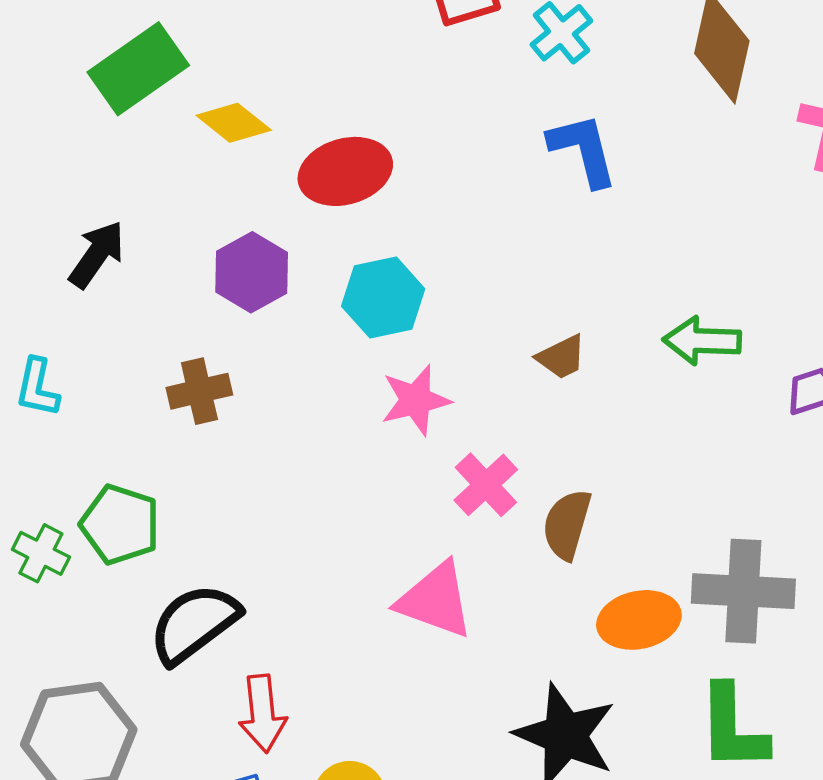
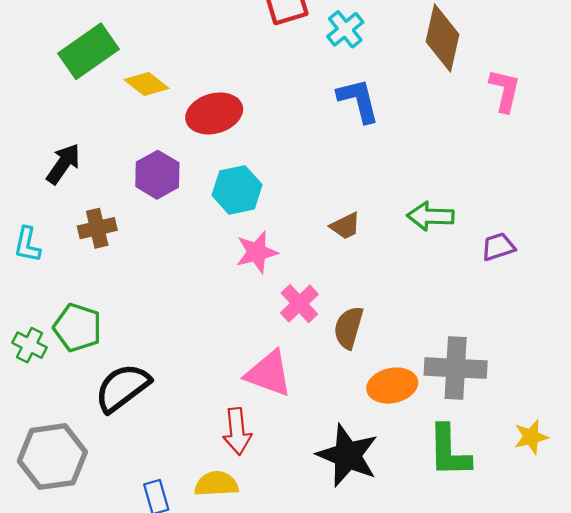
brown cross: (199, 391) -> (97, 228), moved
red arrow: (262, 714) -> (237, 431), moved

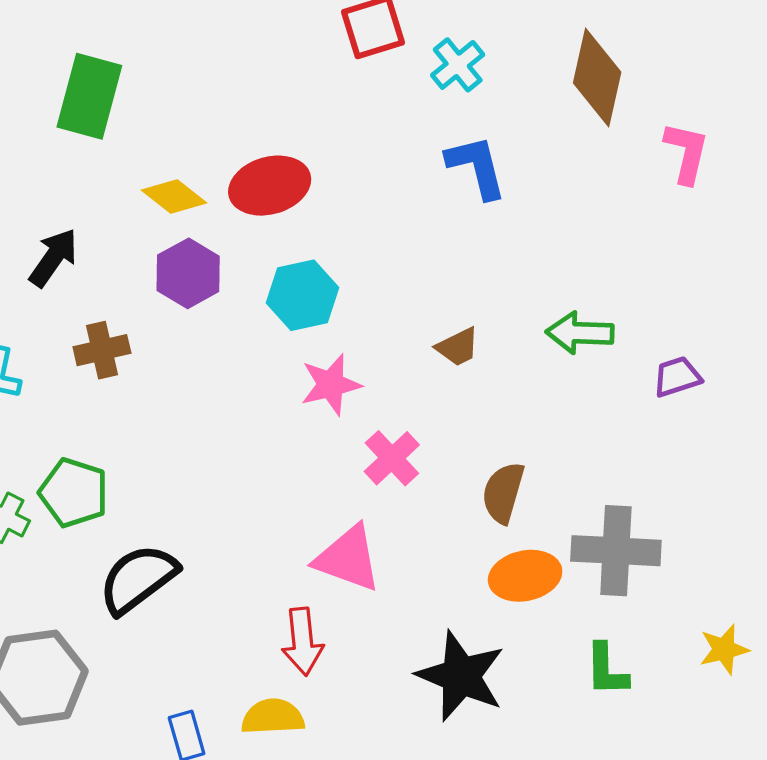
green rectangle: (89, 51) -> (89, 96), turned -40
yellow diamond: (146, 84) -> (174, 197), moved
brown semicircle: (349, 328) -> (503, 493), moved
green L-shape: (449, 451) -> (607, 670), size x0.7

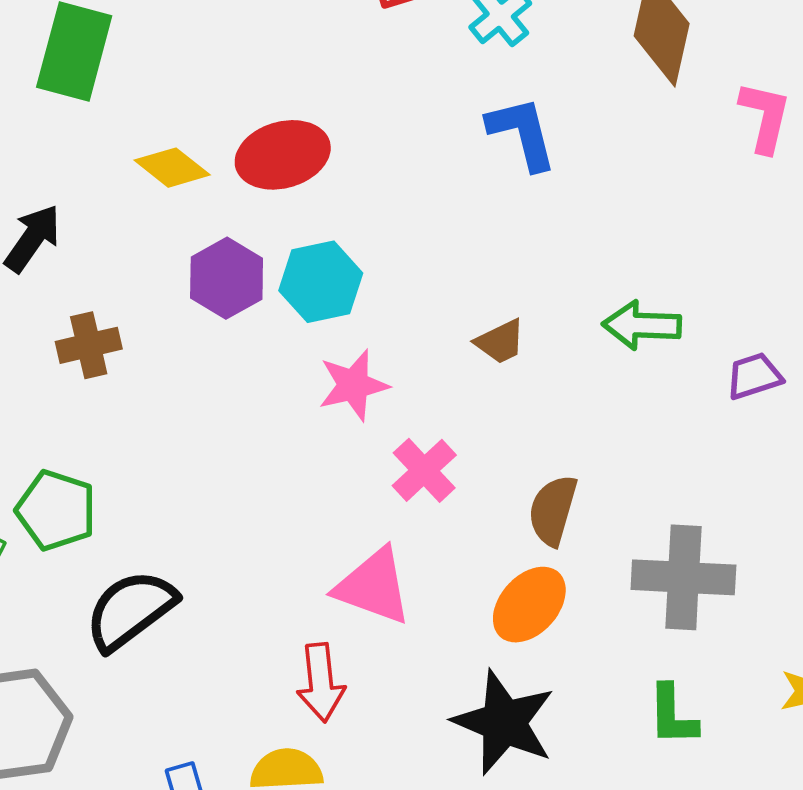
purple hexagon: (188, 273) -> (227, 278), moved
orange ellipse: (525, 576) -> (529, 605), moved, turned -36

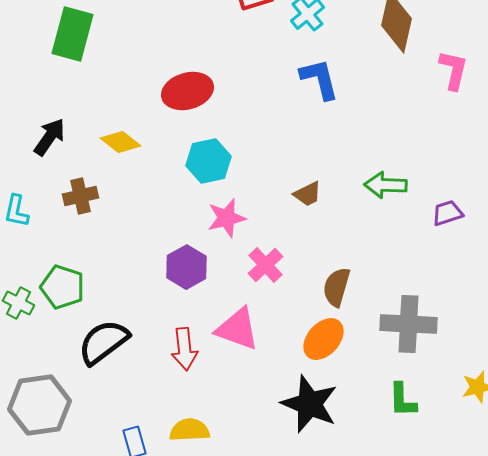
yellow diamond: (172, 168) -> (120, 142), moved
purple hexagon: (227, 278) -> (186, 267), moved
red arrow: (321, 683) -> (184, 349), moved

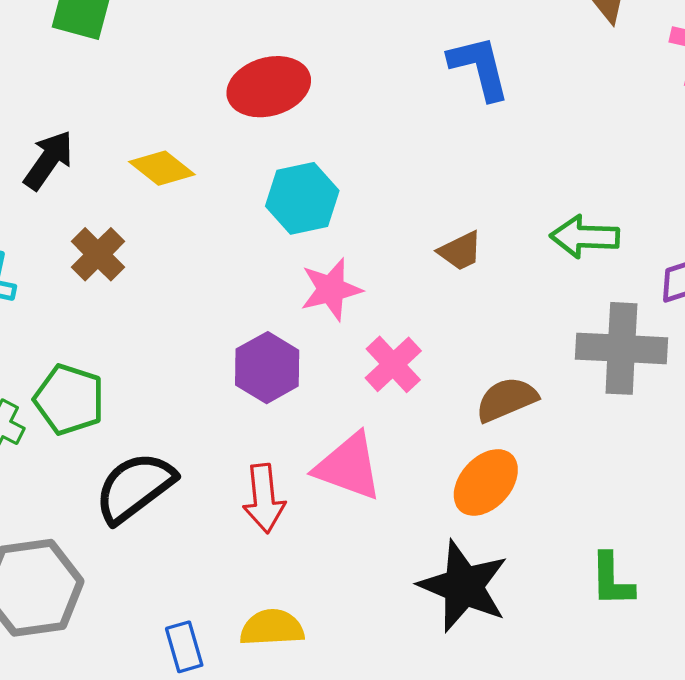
brown cross: (80, 196) -> (98, 254), turned -32
brown semicircle: (336, 287) -> (507, 399), turned 51
gray cross: (408, 324) -> (621, 348), moved

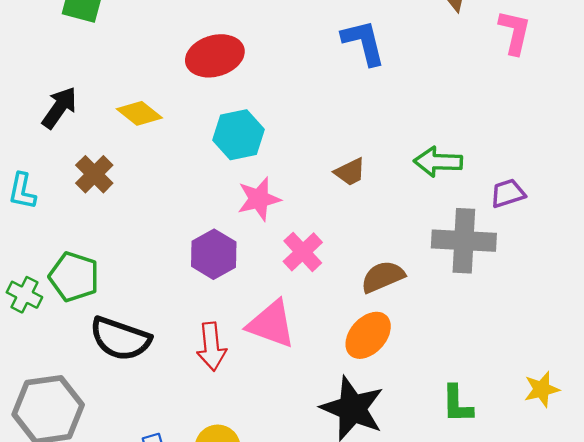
black semicircle: (135, 487) -> (120, 339), turned -124

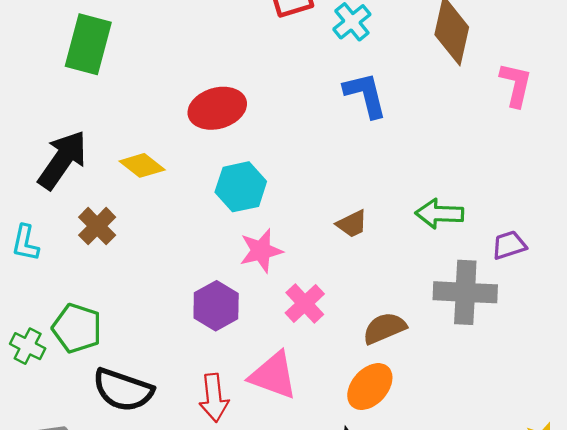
black arrow: (59, 108) -> (62, 160), size x1.4

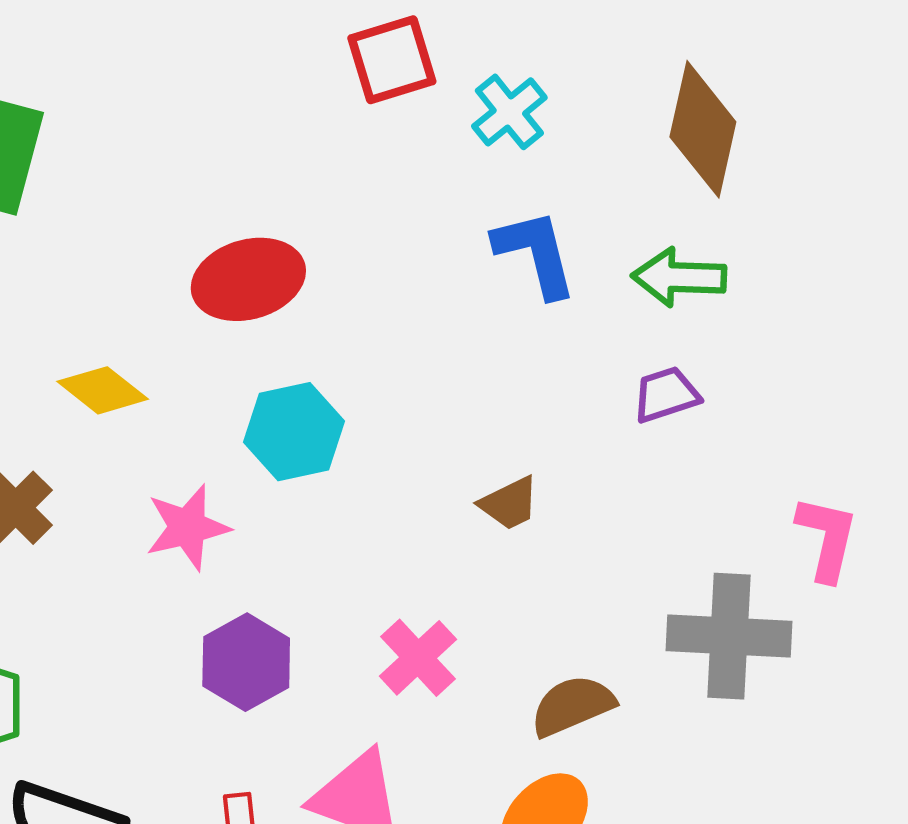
pink L-shape: (516, 85) -> (827, 538), moved
green arrow: (439, 214) -> (679, 277), moved
purple trapezoid: (509, 245) -> (666, 395), moved
pink star: (261, 251) -> (187, 527), moved

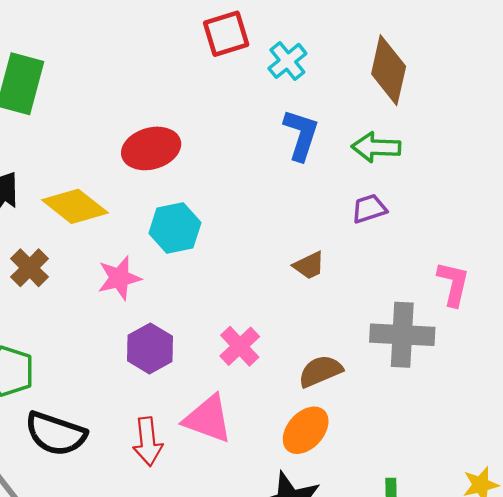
blue L-shape: (535, 253) -> (301, 135), turned 32
yellow diamond: (103, 390) -> (75, 206), size x1.4
brown trapezoid: (509, 503) -> (309, 265), moved

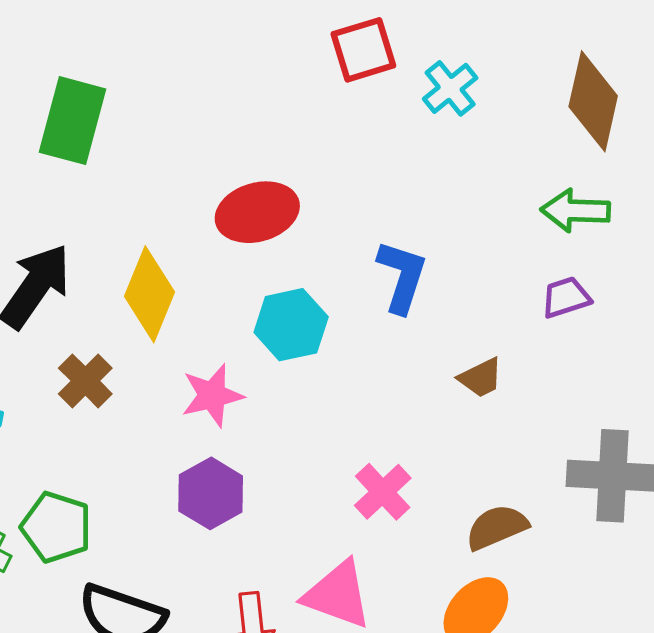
blue L-shape: (301, 135) -> (402, 276), moved
yellow diamond: (75, 206) -> (150, 294), turned 74
purple hexagon: (150, 348) -> (211, 493), moved

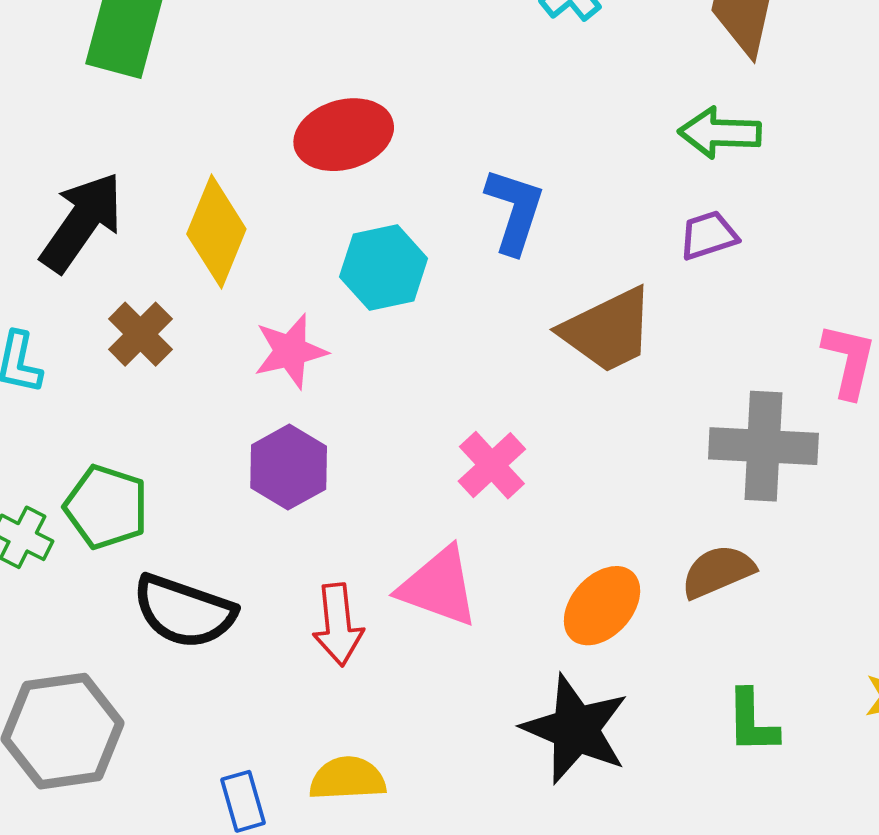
brown trapezoid: (481, 378) -> (608, 330), size x1.8
brown semicircle: (497, 527) -> (718, 572), moved

